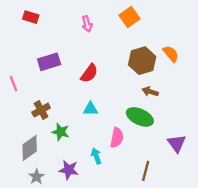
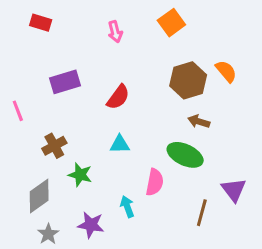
brown line: (146, 171) -> (202, 213), moved

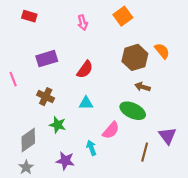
brown cross: (54, 146) -> (46, 97), moved, turned -35
pink semicircle: (155, 182) -> (111, 130), turned 30
gray star: (48, 234) -> (26, 167), moved

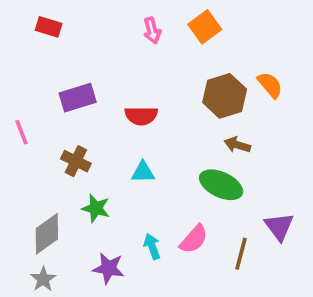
pink arrow: (83, 23) -> (152, 31), moved
red semicircle: (85, 69) -> (141, 116), turned 54
pink semicircle: (111, 130) -> (194, 239), moved

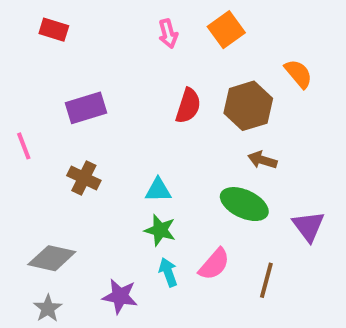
orange semicircle: (270, 85) -> (298, 74), moved
red semicircle: (141, 116) -> (188, 106), moved, turned -72
green star: (96, 208) -> (160, 230), moved
purple triangle: (279, 226) -> (308, 226), moved
gray diamond: (47, 234) -> (52, 258), turned 48

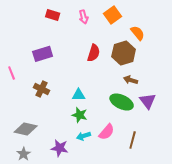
red rectangle: (54, 30) -> (53, 15), moved
orange semicircle: (298, 74) -> (138, 33), moved
purple triangle: (308, 226) -> (148, 101), moved
cyan arrow: (168, 272) -> (84, 136), turned -88

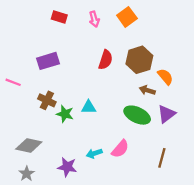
orange semicircle: (138, 33) -> (165, 77), moved
pink line: (12, 73) -> (13, 82), turned -48
purple triangle: (148, 101) -> (166, 114), turned 30
green star: (80, 115) -> (65, 114), moved
brown line: (133, 140) -> (162, 158), moved

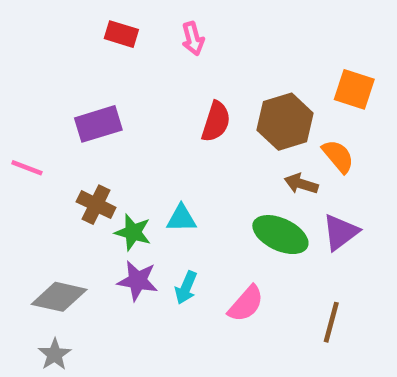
orange square: (127, 17) -> (354, 89), moved, turned -36
cyan arrow: (94, 153) -> (186, 288), moved, turned -49
purple star: (67, 167) -> (138, 281), moved

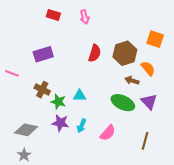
purple triangle: (340, 232) -> (149, 102), turned -36

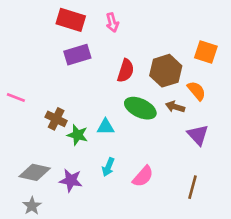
red rectangle: (53, 15) -> (71, 20), size x1.5
purple rectangle: (43, 54) -> (77, 55), moved
green ellipse: (123, 103) -> (140, 108), moved
purple star: (60, 123) -> (71, 180), moved

